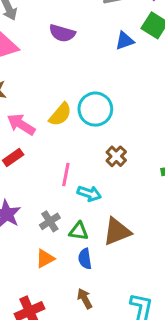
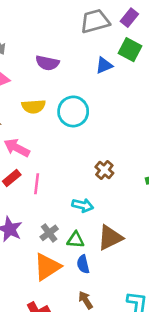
cyan circle: (95, 109) -> (73, 111), moved
yellow semicircle: (60, 114) -> (34, 106), moved, turned 50
pink line: (66, 175) -> (37, 184), moved
orange triangle: (45, 259) -> (47, 267), size x1.6

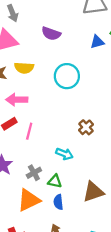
yellow semicircle: (34, 106) -> (24, 68), moved
pink arrow: (17, 148) -> (17, 100), turned -35
brown triangle: (110, 238) -> (93, 192), moved

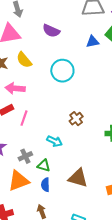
yellow semicircle: (24, 68) -> (24, 60), turned 42
brown triangle: (93, 192) -> (78, 178), turned 30

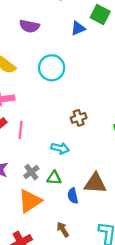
brown cross: (76, 119) -> (79, 118), turned 32
blue semicircle: (45, 185) -> (73, 196), moved

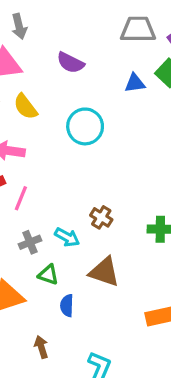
brown cross: (79, 118) -> (101, 217), moved, turned 35
gray cross: (31, 172) -> (30, 242), moved
brown triangle: (95, 183) -> (104, 272), moved

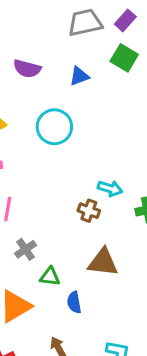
blue triangle: (135, 83) -> (79, 76), moved
cyan arrow: (67, 237) -> (110, 188), moved

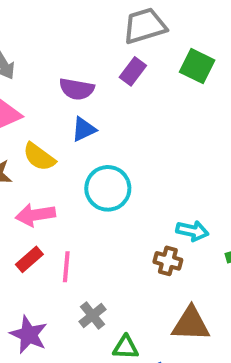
purple rectangle: (125, 20) -> (133, 71), moved
blue triangle: (79, 76) -> (84, 129), moved
cyan circle: (54, 127) -> (108, 188), moved

